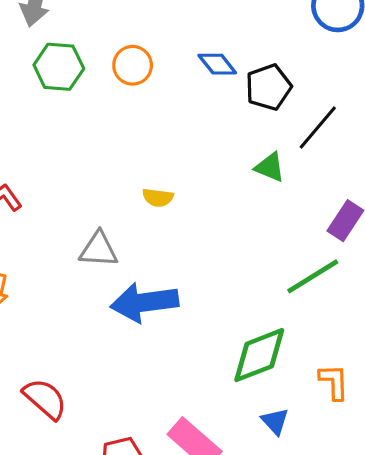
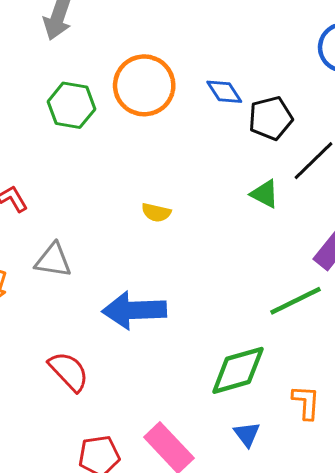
orange circle: (133, 65) -> (144, 85), size x1.6
green hexagon: (59, 67) -> (71, 105), moved
gray triangle: (99, 250) -> (53, 260), moved
red semicircle: (45, 399) -> (69, 371), moved

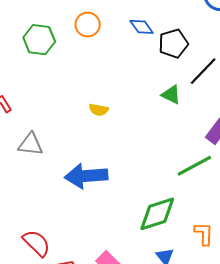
orange circle: (144, 85) -> (88, 25), size x0.6
red semicircle: (69, 371) -> (36, 243), moved

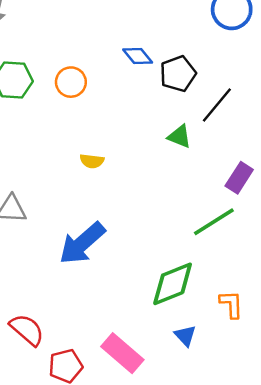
orange circle: (88, 25) -> (71, 82), moved
blue arrow: (86, 176) -> (82, 243), turned -33

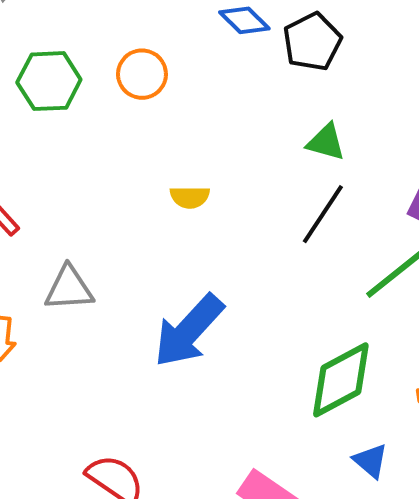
black line: (217, 105) -> (323, 214), moved

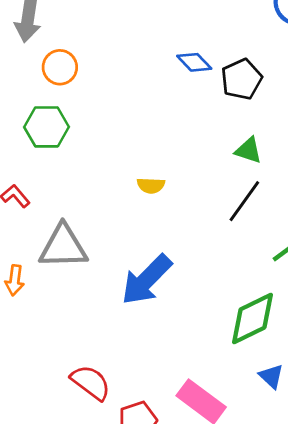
orange circle: (142, 74) -> (60, 67), moved
green hexagon: (49, 81) -> (46, 127), moved
gray triangle: (69, 288) -> (63, 247), size x1.4

